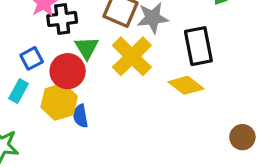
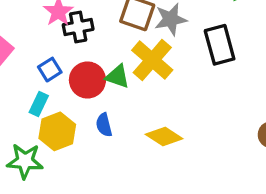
green triangle: (87, 48) -> (118, 76), moved, turned -35
yellow diamond: (186, 85) -> (164, 137), moved
yellow hexagon: (59, 102) -> (57, 131), moved

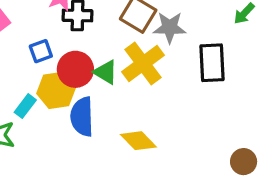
cyan rectangle: (39, 104) -> (25, 106), moved
blue semicircle: (104, 125) -> (82, 117), size x1.6
yellow hexagon: (57, 131) -> (56, 90), moved

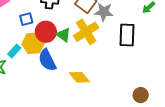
blue semicircle: (82, 117) -> (47, 60), turned -30

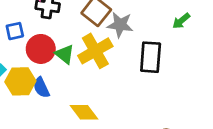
yellow hexagon: (33, 43) -> (20, 81), moved
blue semicircle: (47, 60) -> (41, 87), size x0.7

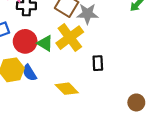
black rectangle: (151, 57) -> (98, 63), moved, size x0.6

